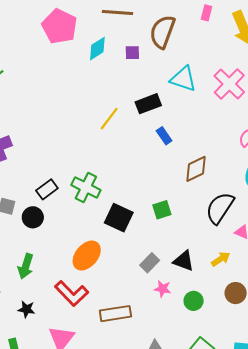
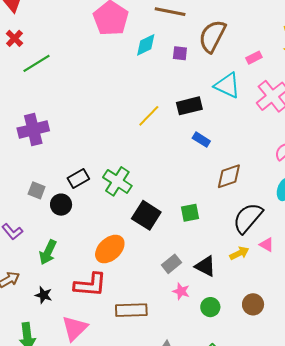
pink rectangle: (207, 13) -> (254, 58), moved, turned 42
blue rectangle: (164, 136) -> (201, 140), turned -30
yellow arrow: (221, 259) -> (239, 253), moved
red L-shape: (72, 293) -> (90, 285), turned -48

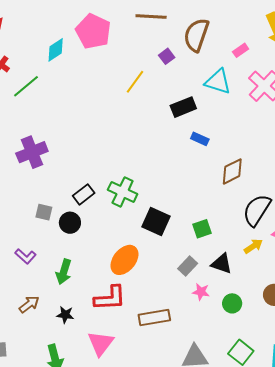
cyan diamond: (146, 45) -> (56, 50), moved
purple square: (180, 53) -> (167, 56), turned -35
yellow line: (149, 116) -> (135, 82), moved
green square: (190, 213) -> (202, 229), moved

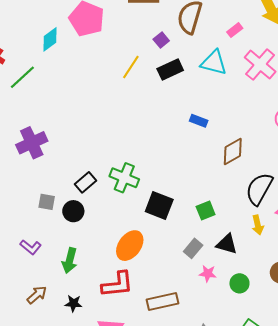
black rectangle: (183, 107) -> (170, 69), moved
yellow arrow: (253, 246) -> (258, 225), turned 114

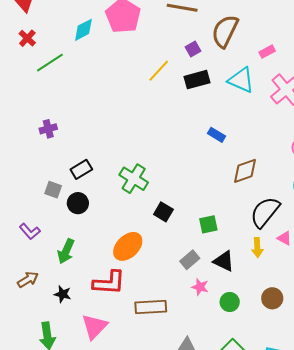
purple cross: (32, 143) -> (48, 129), size x0.6
black rectangle: (85, 182) -> (81, 169), moved
black square: (159, 206) -> (163, 212), size x0.7

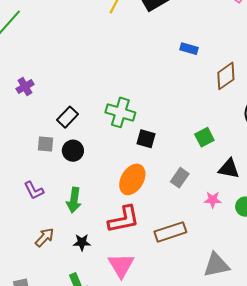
black square: (163, 212) -> (146, 139), moved
purple L-shape: (30, 231) -> (34, 190), turned 30
gray rectangle: (190, 260) -> (180, 178), moved

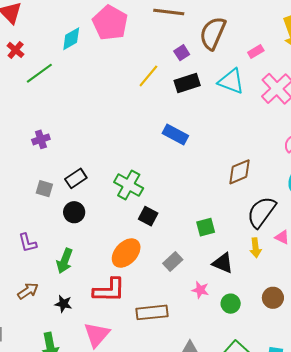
blue rectangle: (189, 49) -> (175, 134), moved, size x1.4
gray square: (45, 144) -> (44, 189), moved

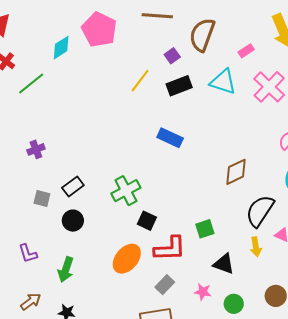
green cross: (129, 185) -> (126, 191), turned 36
gray rectangle: (173, 261) -> (165, 285), moved
red L-shape: (109, 290) -> (170, 249), moved

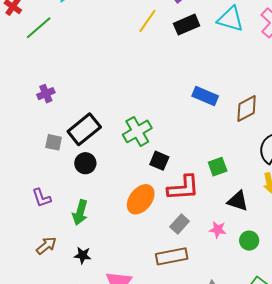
blue rectangle: (170, 138) -> (205, 96), moved
black rectangle: (73, 187) -> (84, 129), size x1.5

